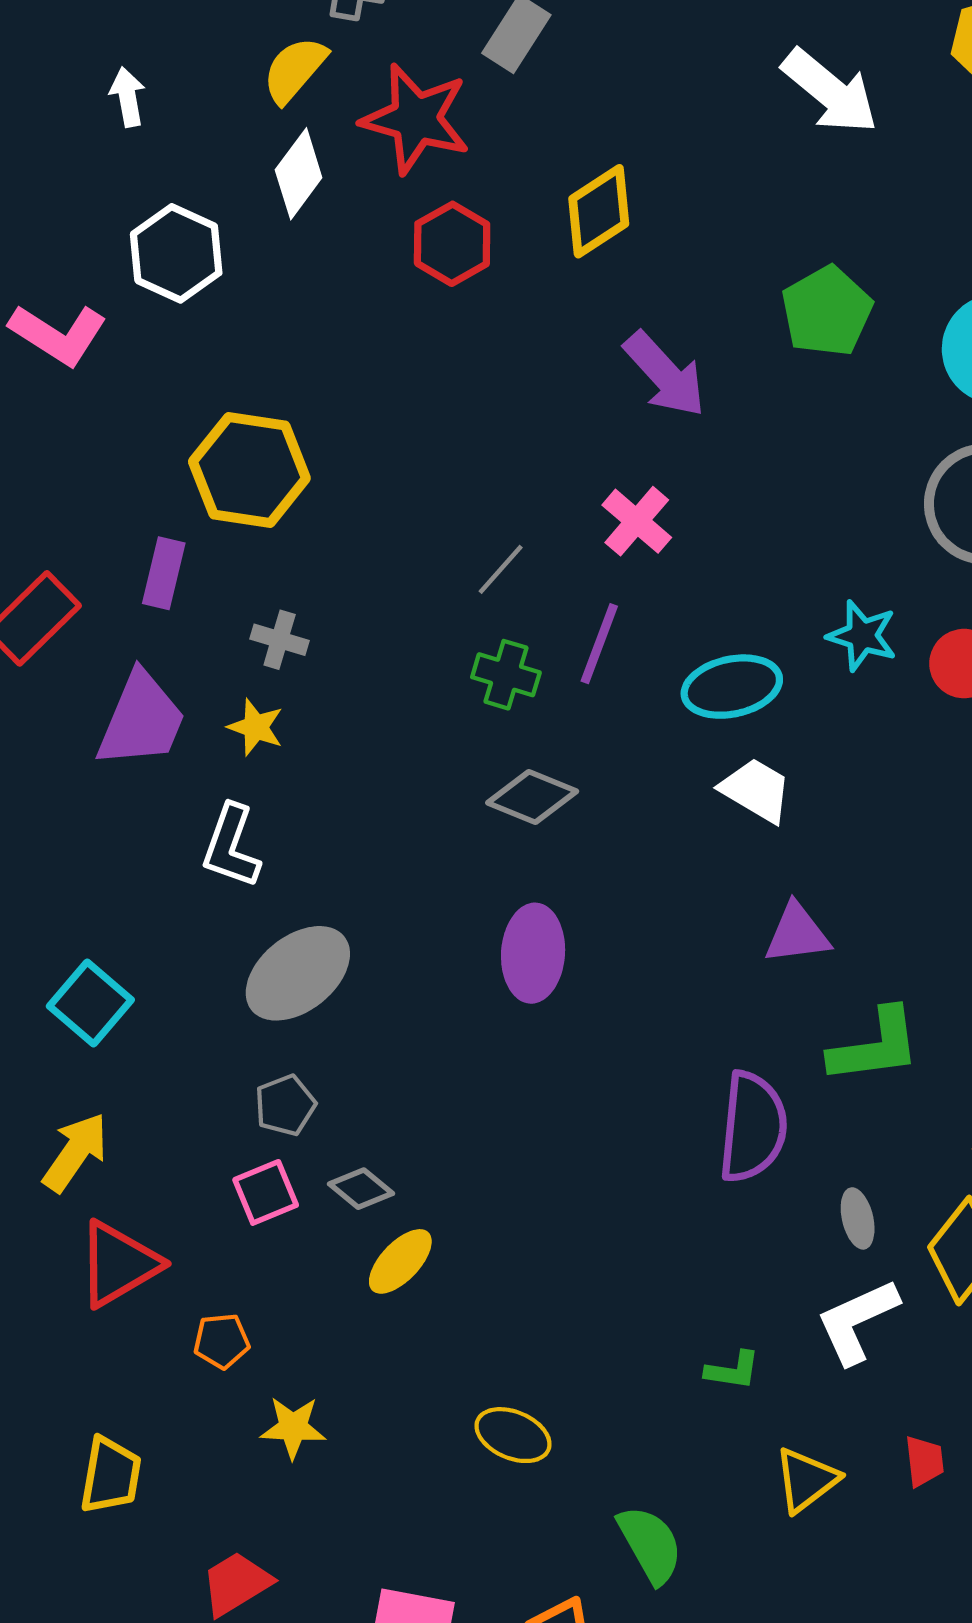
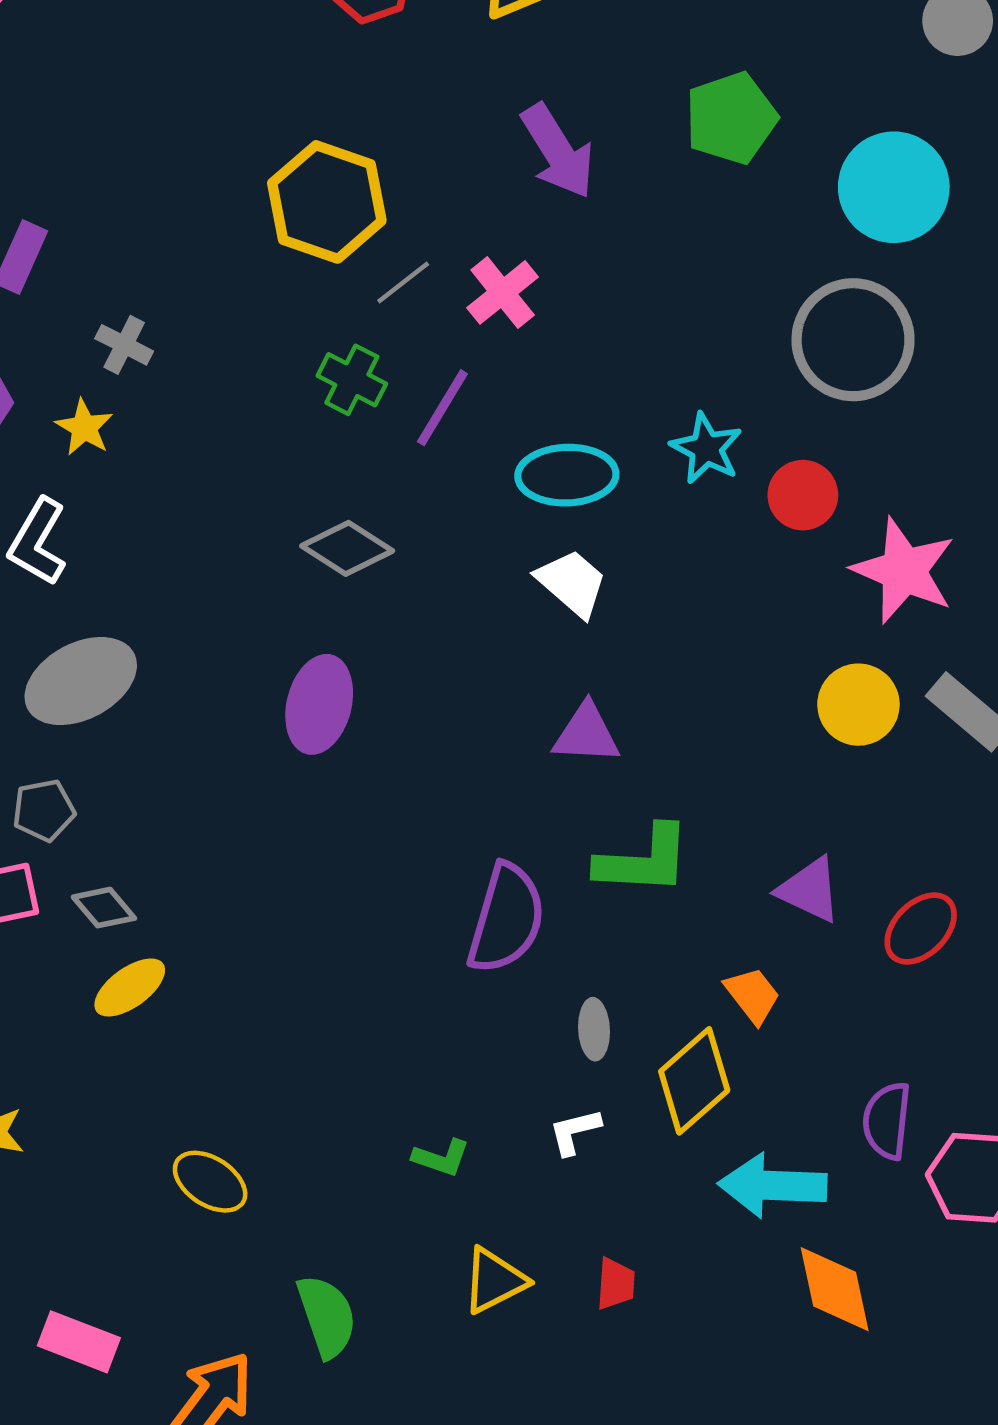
yellow hexagon: (249, 470) -> (327, 202), moved
gray line: (501, 569) -> (403, 282), moved
green cross: (506, 675) -> (352, 380), moved
white L-shape: (857, 1321) -> (575, 1132), size x0.6

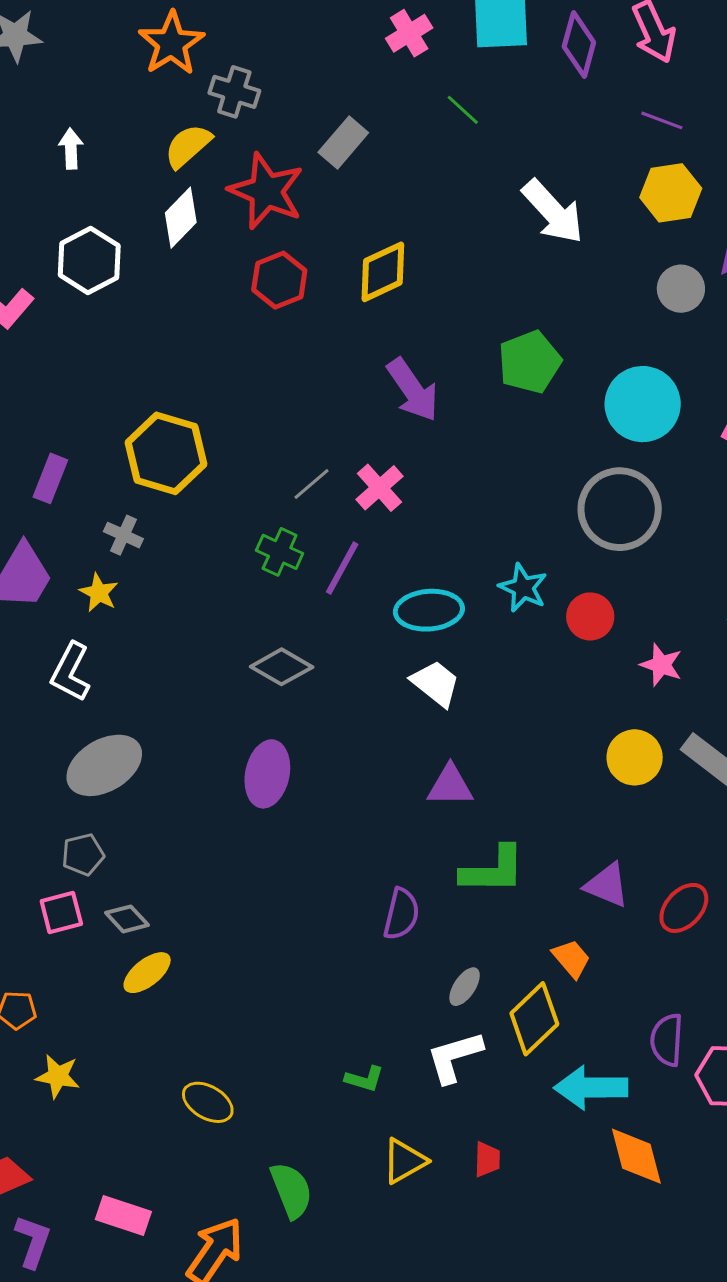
yellow hexagon: (327, 202) -> (166, 453), moved
pink star: (904, 571) -> (661, 665), size x0.6
purple semicircle: (506, 919) -> (401, 914), size x0.7
gray ellipse: (594, 1029) -> (465, 987), turned 39
white L-shape: (575, 1132) -> (454, 1057), size x1.6

